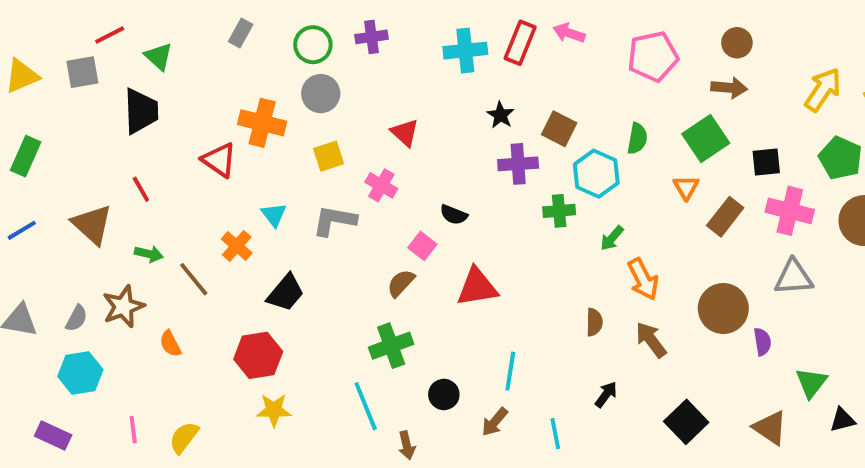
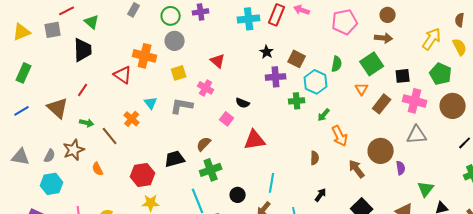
red line: (141, 189) -> (83, 90), turned 64
brown semicircle: (401, 283) -> (204, 144), moved
black trapezoid: (286, 293) -> (175, 159), moved, turned -145
brown arrow: (651, 340) -> (357, 169), moved

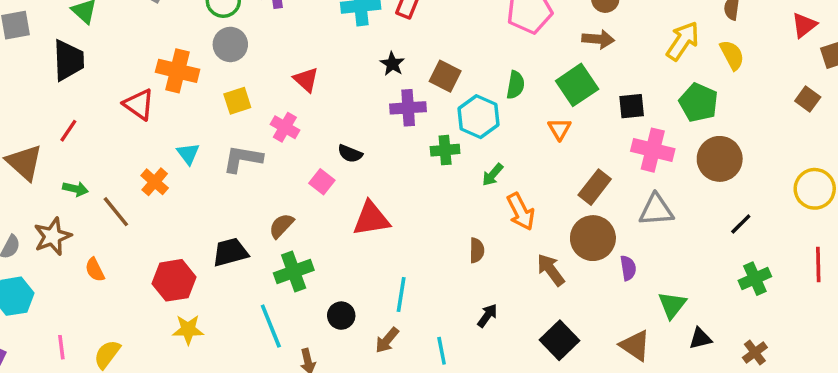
brown rectangle: (382, 104) -> (595, 187), moved

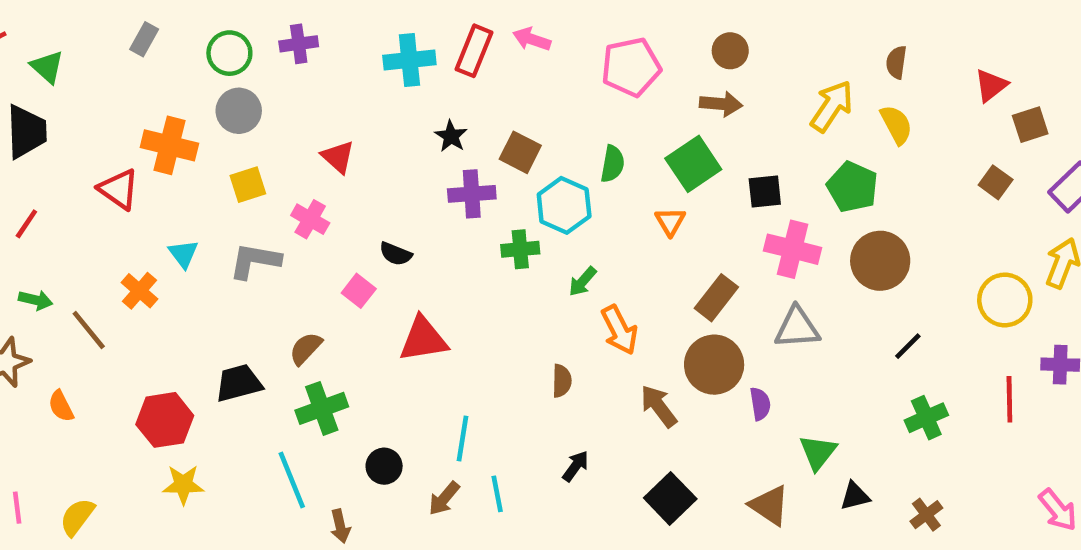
cyan line: (442, 351) -> (497, 494), moved

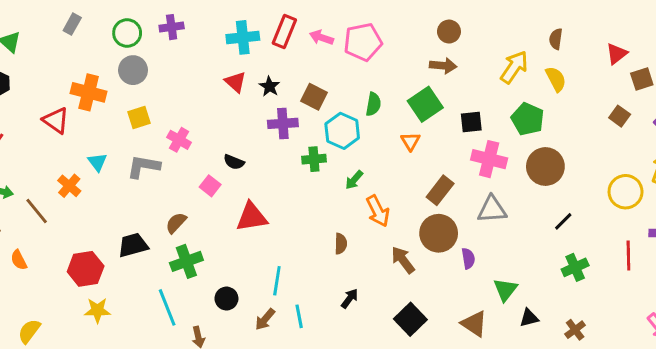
pink arrow: (532, 39) -> (321, 37), moved
pink pentagon: (631, 67) -> (363, 42), moved
red triangle: (338, 157) -> (235, 82), moved

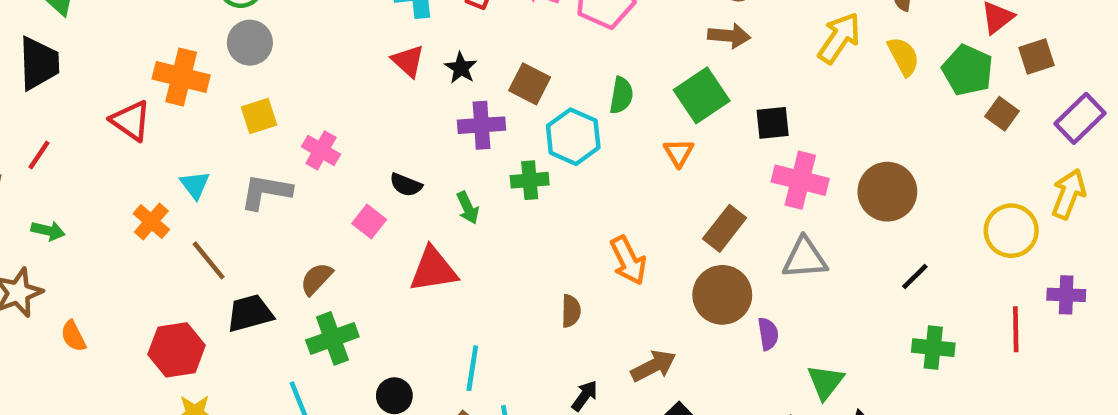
green pentagon: (528, 119) -> (968, 70), moved
green arrow: (354, 180) -> (468, 208), moved, turned -66
brown line: (37, 211) -> (209, 260), moved
brown arrow: (403, 260) -> (653, 366), moved, turned 100
green cross: (575, 267) -> (933, 348), turned 30

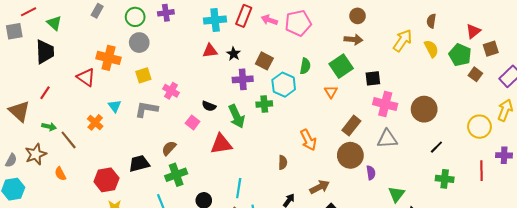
red triangle: (408, 61) -> (210, 51), turned -49
green arrow: (468, 208) -> (237, 116), size x1.6
brown line: (209, 260) -> (69, 140), moved

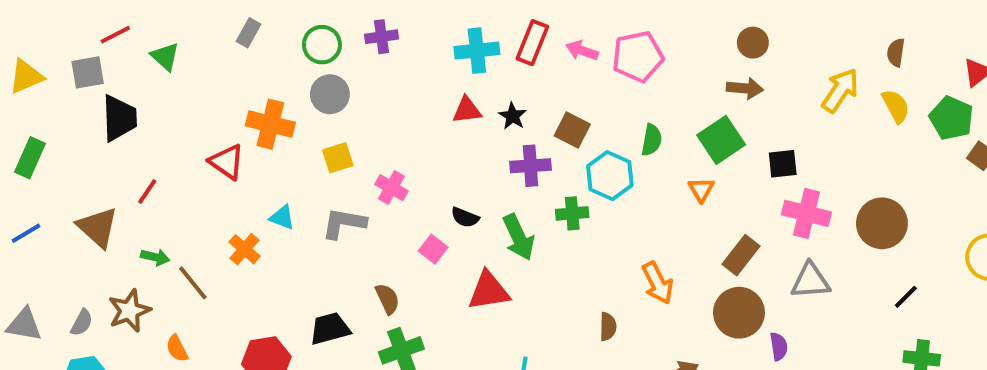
black trapezoid: (45, 52) -> (119, 118), moved
cyan triangle: (115, 106) -> (282, 217), turned -32
brown semicircle: (169, 148) -> (387, 299), turned 112

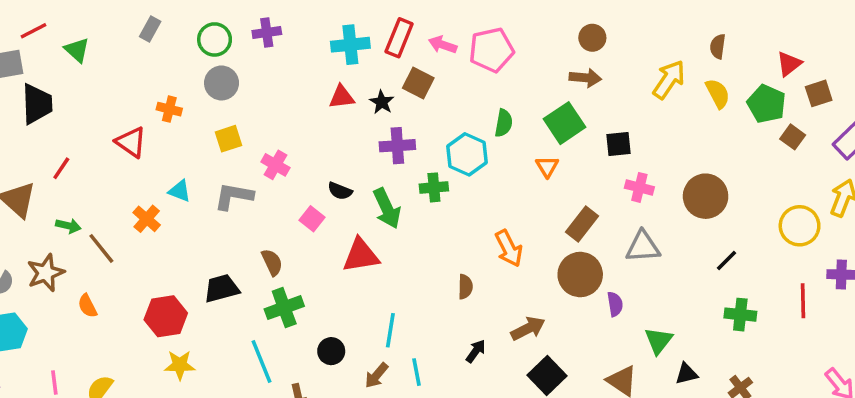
orange cross: (270, 124) -> (169, 109), size x0.6
brown square: (572, 130) -> (418, 83), moved
pink cross: (806, 213) -> (639, 187), size x0.7

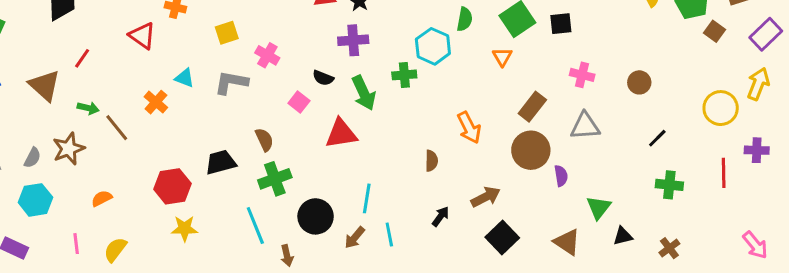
black square: (618, 144) -> (561, 24), moved
purple cross: (397, 146) -> (353, 40), moved
brown circle: (706, 196) -> (639, 82), size x0.6
orange semicircle: (87, 306) -> (102, 198), moved, turned 90
black circle: (331, 351) -> (316, 216), size x1.5

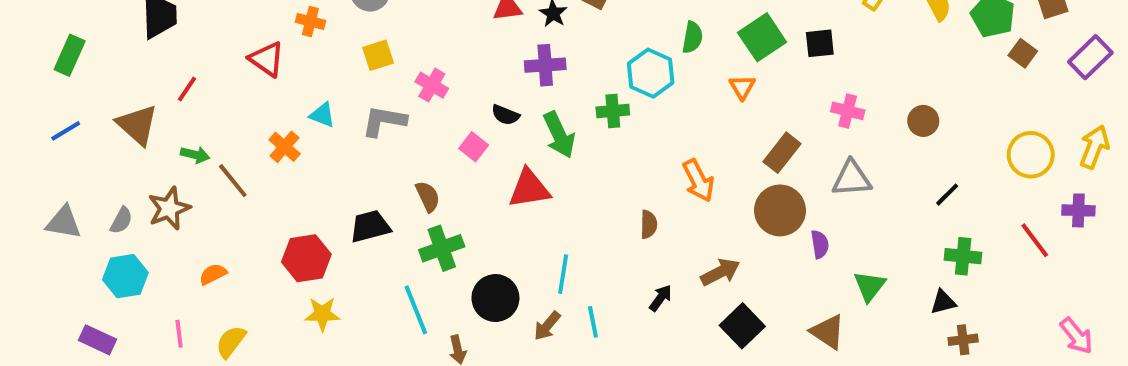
yellow arrow: (758, 84) -> (1094, 147), moved
red line: (724, 173) -> (1035, 240), turned -36
black triangle: (623, 236) -> (943, 302), moved
brown cross: (669, 248) -> (963, 340), turned 30

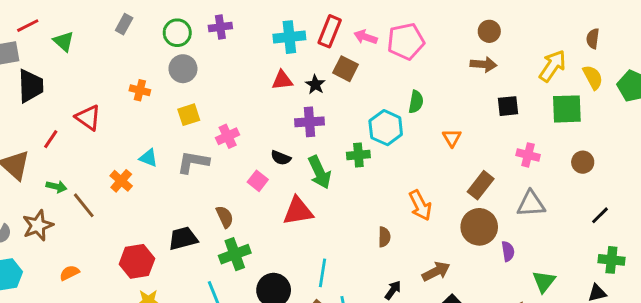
green square: (762, 37) -> (567, 109), moved, turned 32
red triangle: (267, 59) -> (88, 118), moved
pink cross: (432, 85) -> (228, 136), turned 35

